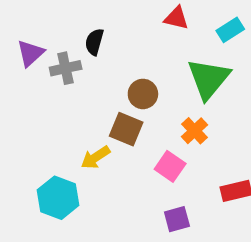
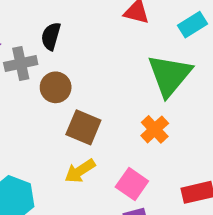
brown circle: (143, 94) -> (56, 87), moved
yellow arrow: (95, 158) -> (80, 171), moved
pink square: (170, 166) -> (132, 184), moved

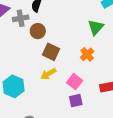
green triangle: (170, 75) -> (96, 27), size x0.7

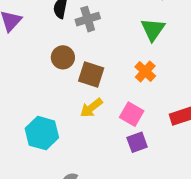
gray cross: (21, 18) -> (88, 19), moved
brown circle: (38, 31) -> (63, 57), moved

